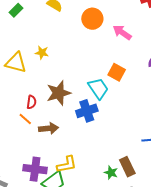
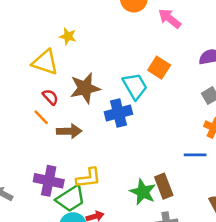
yellow triangle: (16, 63) -> (45, 62), moved
red semicircle: (31, 102) -> (50, 97), turned -56
green star: (111, 173) -> (143, 192), size x1.5

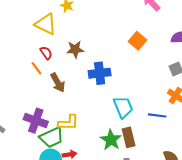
cyan trapezoid: (135, 86) -> (123, 107), moved
brown star: (85, 88) -> (75, 49), size x0.7
brown arrow: (69, 131) -> (58, 83), turned 54

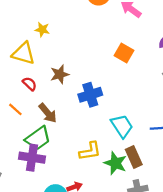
orange line: (36, 68) -> (15, 109), moved
yellow L-shape: (68, 123) -> (90, 151), moved
green trapezoid: (52, 137) -> (38, 138), moved

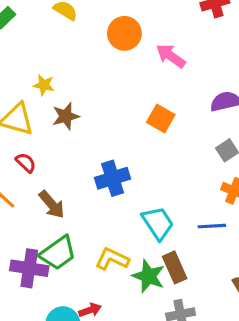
brown star: (60, 74) -> (66, 116), moved
green trapezoid: (38, 138) -> (58, 253), moved
yellow L-shape: (90, 151) -> (112, 259), turned -145

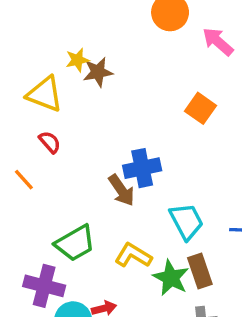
yellow star: (44, 85) -> (77, 60), turned -30
brown star: (66, 116) -> (98, 72), moved
brown arrow: (52, 205) -> (121, 190), moved
purple cross: (29, 268) -> (44, 286), moved

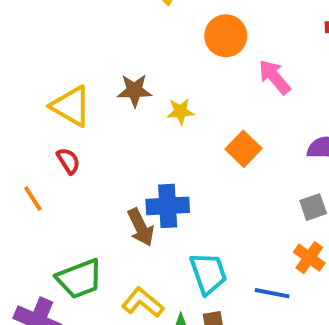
yellow star: (77, 60) -> (180, 111), moved

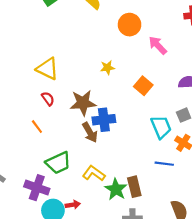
brown star: (135, 90) -> (83, 103), moved, size x1.4
orange line: (33, 199) -> (37, 127), moved
cyan trapezoid: (208, 273) -> (161, 127), moved

